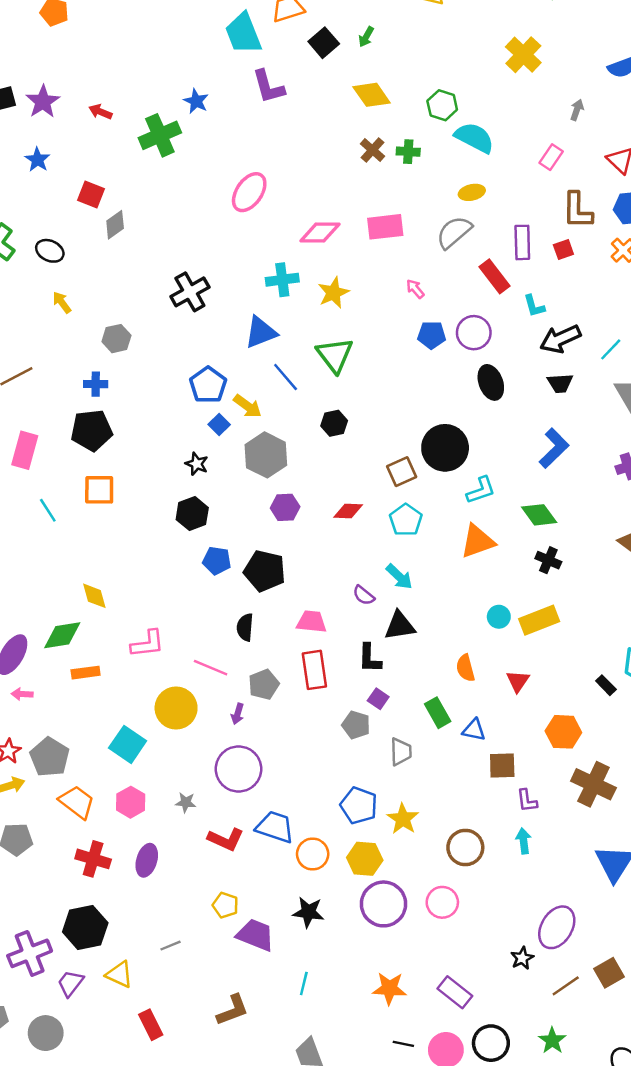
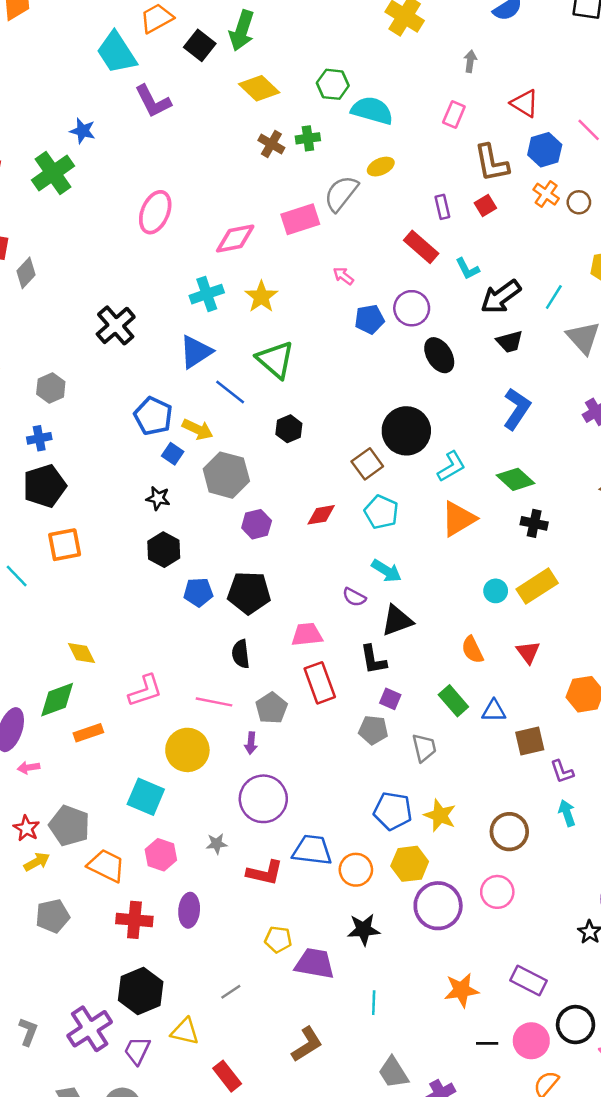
green arrow: (366, 37) -> (242, 31), size x1.8
gray semicircle: (454, 232) -> (341, 193), moved
purple rectangle: (522, 242) -> (442, 207), size x0.7

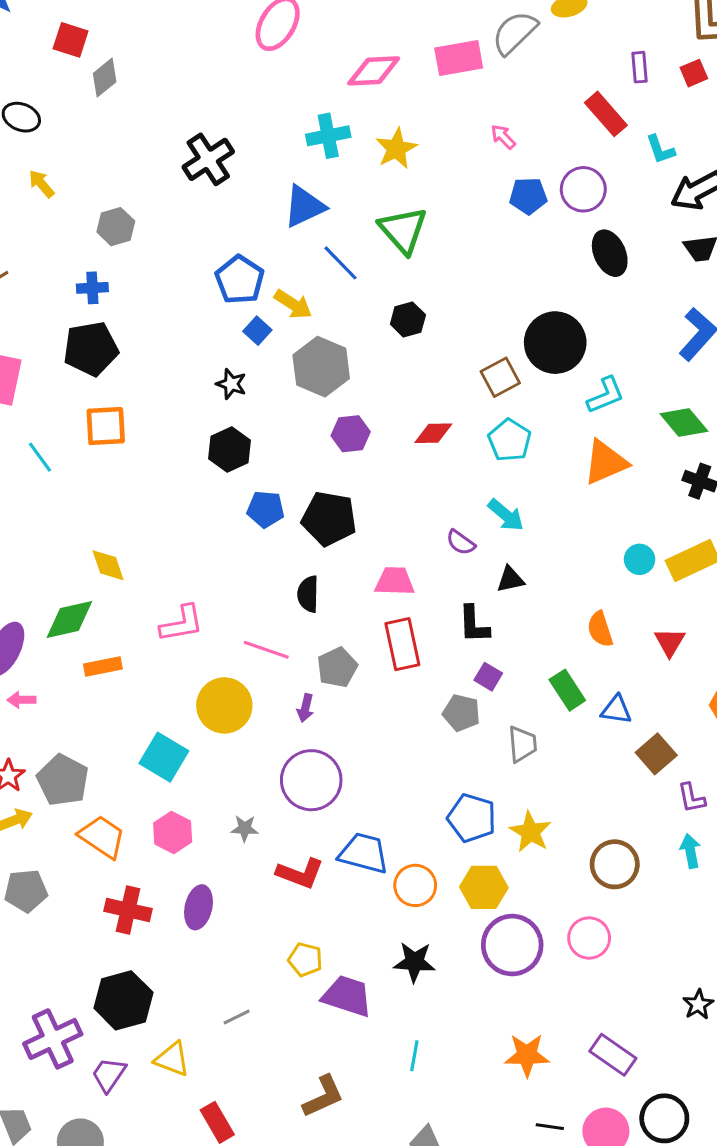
black triangle: (397, 621) -> (510, 579), size x0.7
brown square: (530, 741) -> (656, 754), turned -36

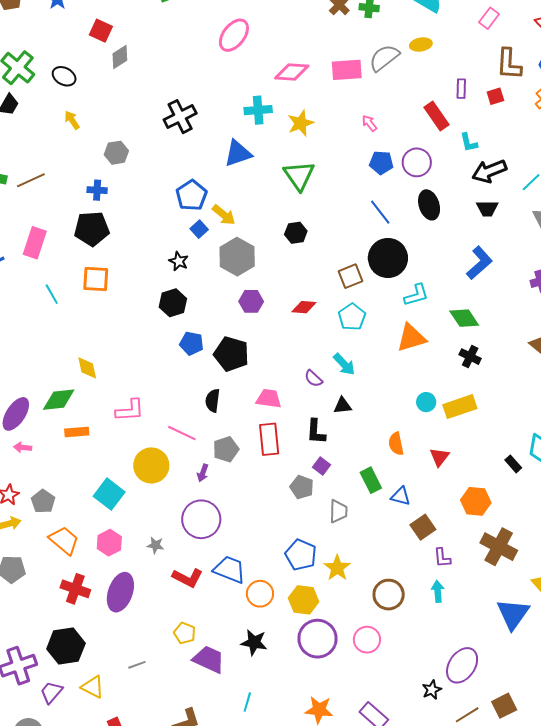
blue line: (340, 263) -> (380, 212), moved
gray pentagon: (63, 780) -> (43, 501), size x0.7
purple ellipse: (198, 907) -> (120, 592), size x1.4

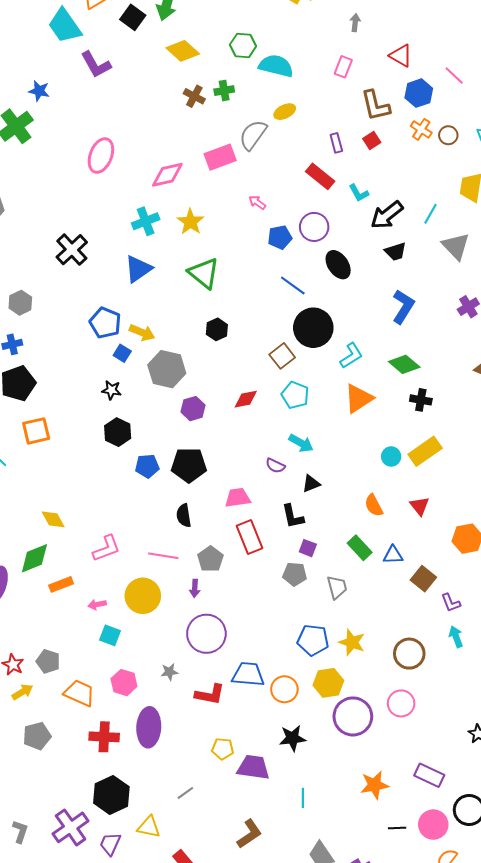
pink arrow: (23, 447) -> (97, 604), moved
cyan square: (109, 494) -> (110, 635), size x0.7

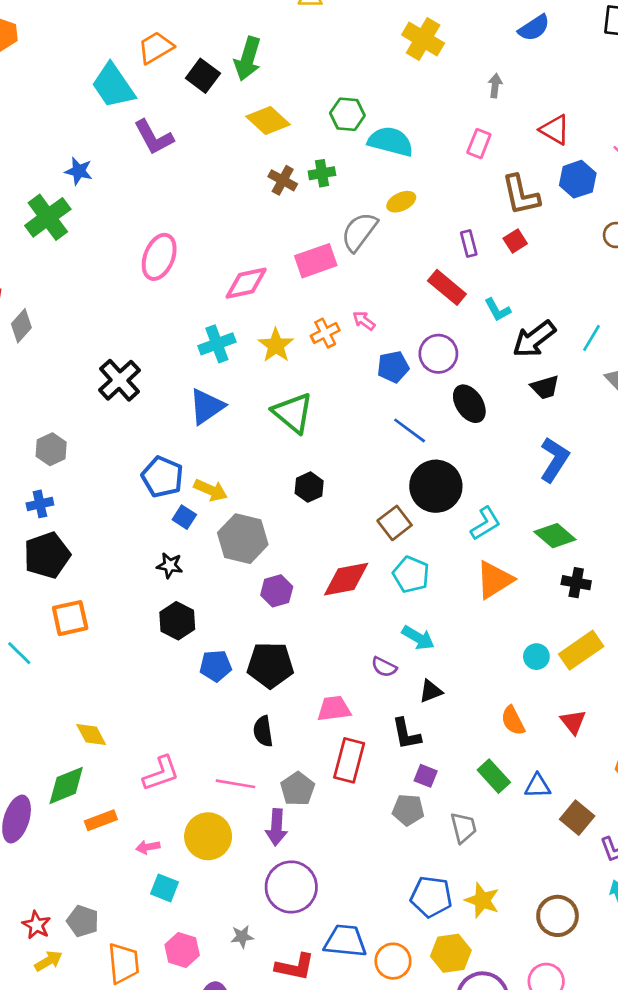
orange cross: (421, 129) -> (325, 333), moved, turned 30
red diamond: (246, 399) -> (346, 579), size x1.5
red rectangle: (249, 537) -> (349, 760), turned 36
purple arrow: (195, 588) -> (276, 827), size x1.5
orange trapezoid: (79, 693) -> (124, 963), turned 60

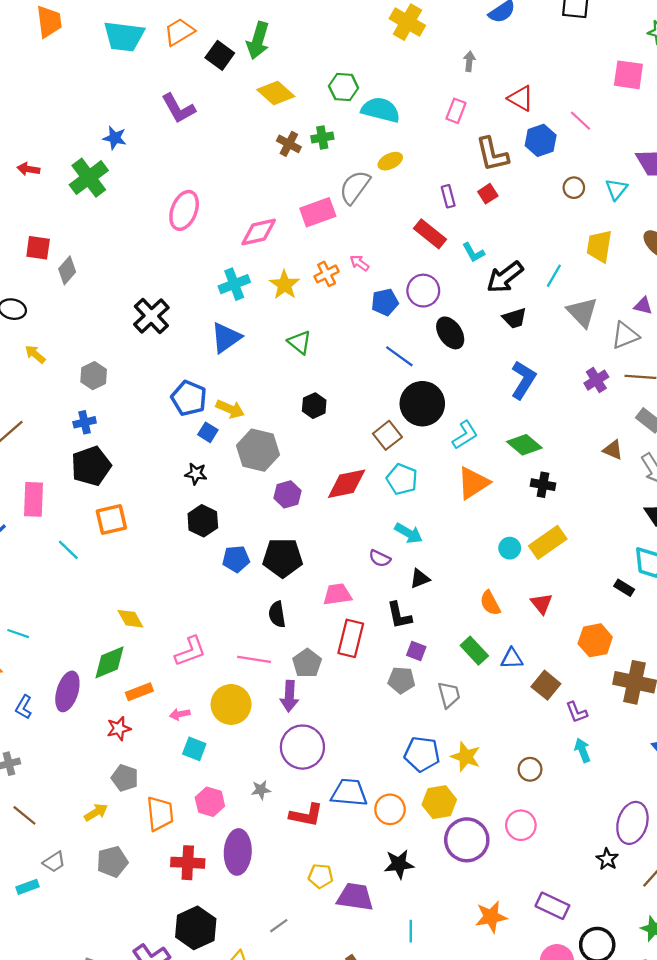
cyan trapezoid: (113, 86) -> (124, 36), moved, turned -48
green triangle: (293, 413) -> (300, 342), size x0.7
brown circle: (558, 916) -> (530, 769), size x0.7
red star: (36, 925) -> (119, 729), moved, turned 30

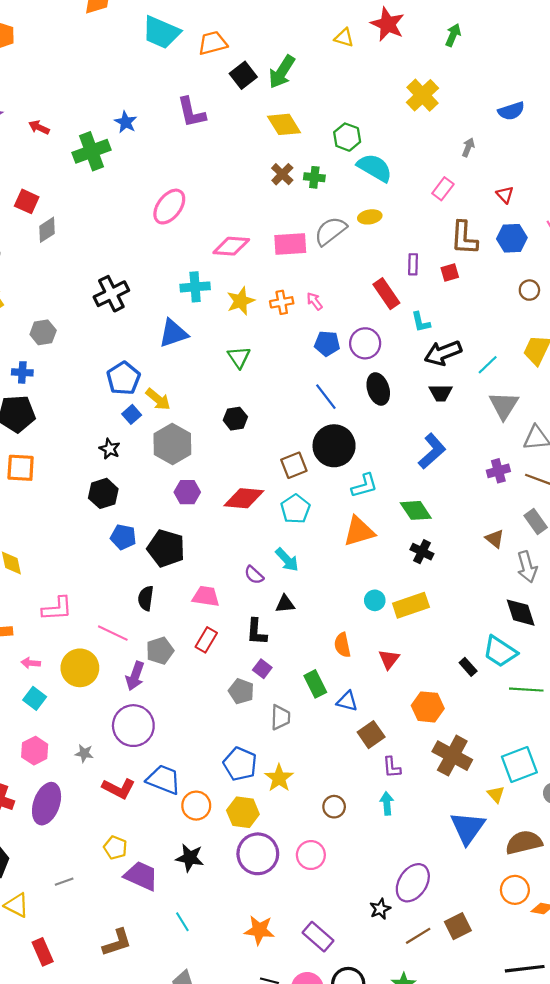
red triangle: (521, 98) -> (505, 195), size x0.7
red rectangle: (351, 638) -> (206, 640), size x0.7
cyan line: (411, 931) -> (182, 922), turned -48

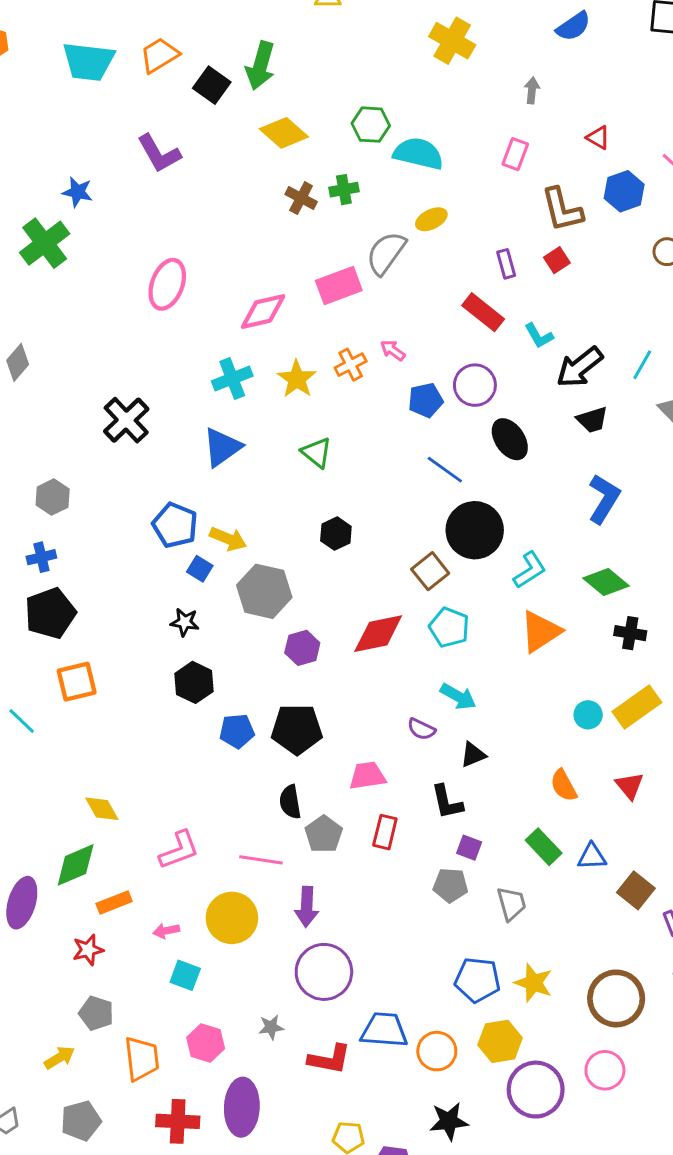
gray pentagon: (160, 651) -> (324, 834), moved
brown circle: (334, 807) -> (616, 998), size x1.8

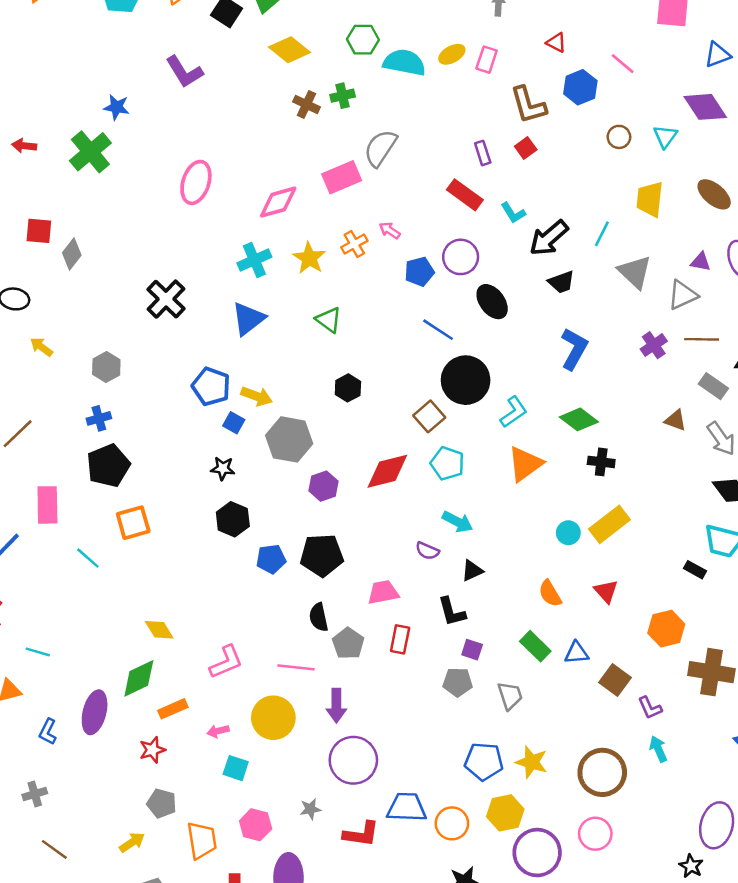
yellow ellipse: (431, 219) -> (452, 54), moved

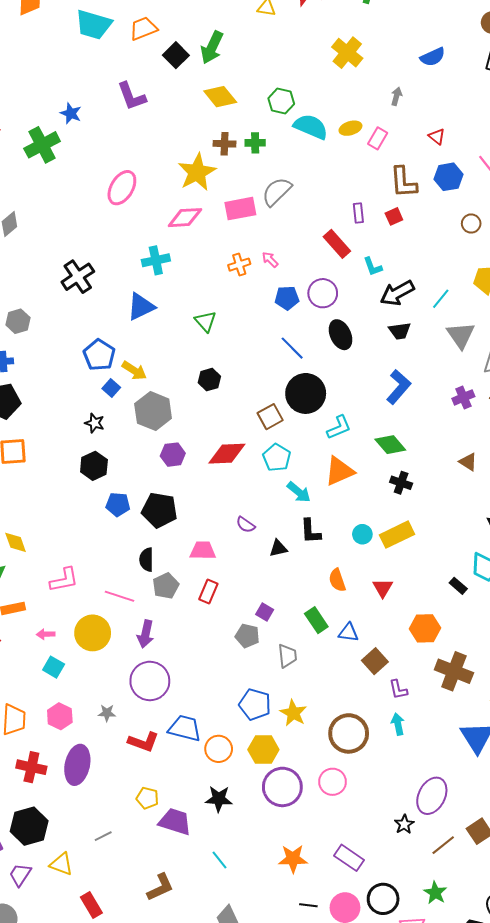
brown cross: (306, 104) -> (225, 144), turned -35
yellow star: (309, 258) -> (197, 172), moved, size x1.4
cyan arrow: (457, 522) -> (299, 492), moved
black L-shape: (452, 612) -> (311, 531), moved

